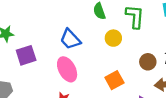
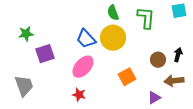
yellow circle: (113, 38) -> (113, 38), moved, size x1.6
pink ellipse: (67, 69) -> (83, 67), turned 70

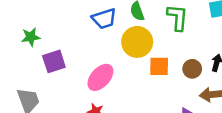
blue trapezoid: (86, 39) -> (104, 19), moved, turned -65
orange square: (127, 77) -> (159, 66), moved, turned 30

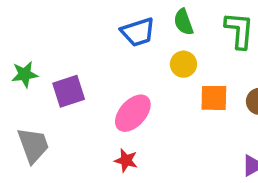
green star: (31, 37) -> (25, 74), moved
yellow circle: (137, 42) -> (183, 64), size x0.6

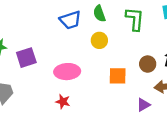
orange square: (214, 98) -> (118, 76), moved
pink ellipse: (133, 113) -> (67, 72), turned 45

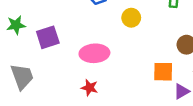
orange square: (118, 76) -> (163, 72), moved

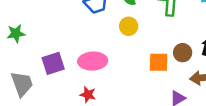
purple square: (48, 37) -> (53, 63), moved
orange square: (163, 72) -> (159, 62), moved

